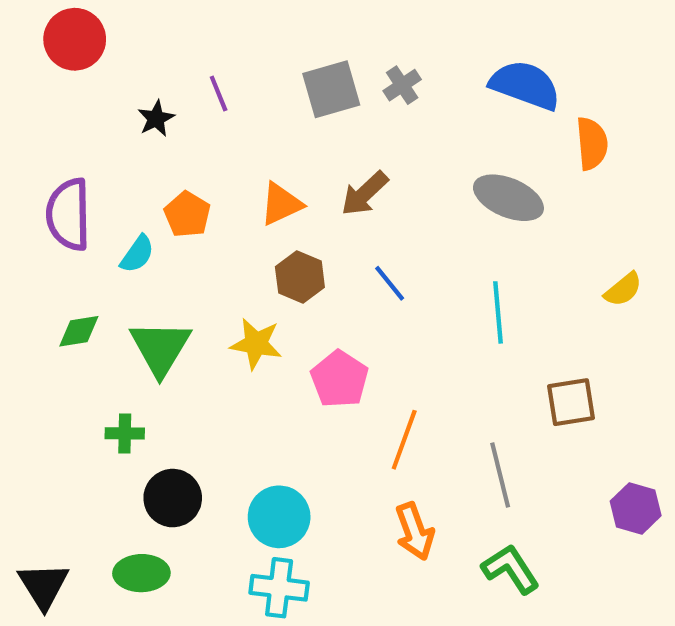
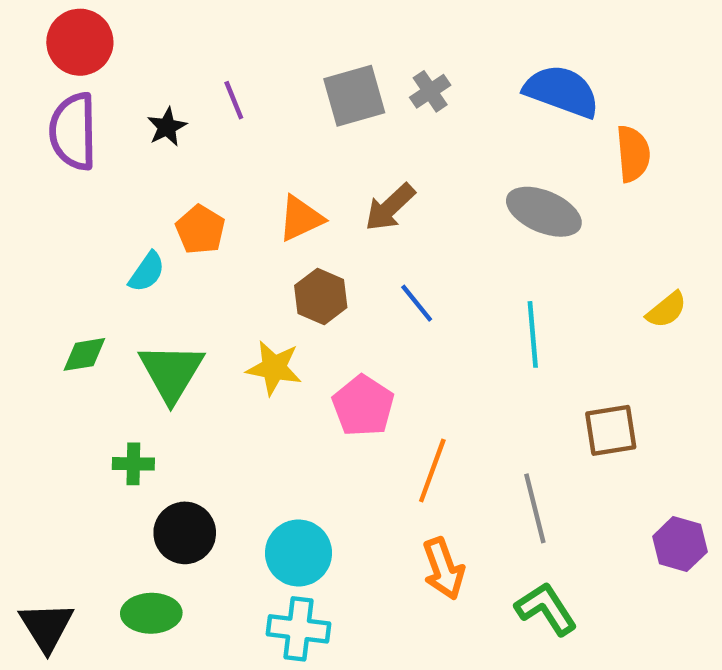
purple semicircle: (68, 214) -> (73, 131), moved

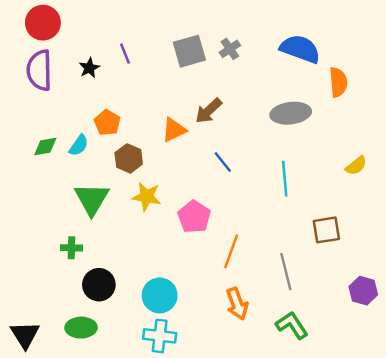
gray ellipse: (544, 212) -> (291, 113), turned -30
orange triangle: (301, 218) -> (174, 130), moved
brown hexagon: (321, 296) -> (129, 158), moved
green diamond: (84, 354) -> (45, 147), moved

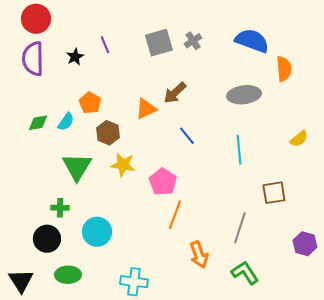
orange line: (231, 251) -> (175, 215), moved
gray line: (286, 272) -> (240, 228), turned 32
black circle: (99, 285) -> (47, 239), moved
cyan circle: (160, 295) -> (97, 232), moved

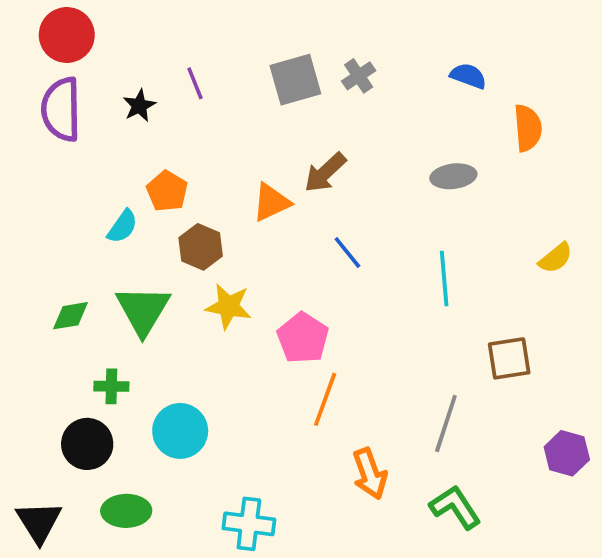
blue semicircle: (252, 41) -> (468, 76), size x0.6
gray ellipse: (244, 95) -> (453, 176), size x0.7
green diamond: (38, 123) -> (70, 316), moved

